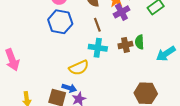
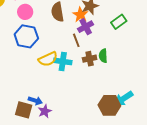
brown line: (97, 25) -> (76, 40), moved
cyan arrow: (166, 54) -> (124, 99), moved
yellow semicircle: (79, 68) -> (48, 59), moved

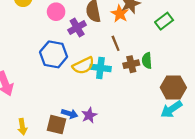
purple cross: (86, 27) -> (77, 27), moved
blue hexagon: (26, 36) -> (54, 54), moved
brown hexagon: (109, 105) -> (173, 88), moved
purple star: (45, 111) -> (89, 115), moved

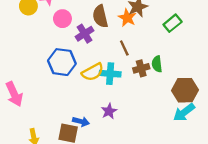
purple star: (89, 115) -> (109, 111), moved

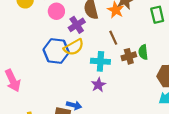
green rectangle: (173, 23) -> (157, 15), turned -63
yellow semicircle: (93, 72) -> (74, 47), moved
purple star: (109, 111) -> (98, 85), moved

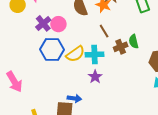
pink circle: (56, 11) -> (58, 24), moved
purple cross: (77, 25) -> (43, 23), moved
yellow semicircle: (74, 47) -> (75, 54), moved

